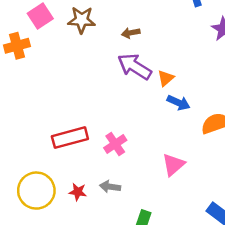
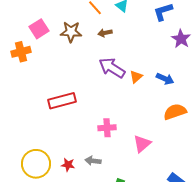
brown arrow: (131, 33) -> (105, 33), moved
blue arrow: (179, 103) -> (165, 79), moved
red rectangle: (70, 138) -> (62, 101), moved
pink cross: (115, 144) -> (107, 128), moved, turned 30

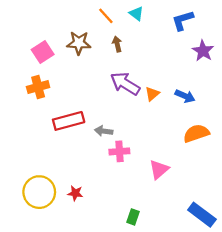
pink square: (39, 29) -> (43, 52), moved
brown arrow: (105, 33) -> (117, 44), turned 88
orange cross: (21, 52) -> (38, 87), moved
gray arrow: (93, 161) -> (104, 131), moved

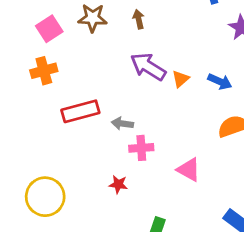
pink triangle: (159, 169) -> (189, 170), turned -50
red star: (75, 193) -> (118, 184), moved

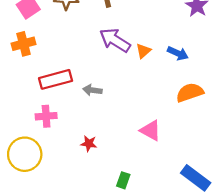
pink cross: (141, 148) -> (46, 116), moved

